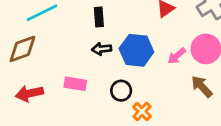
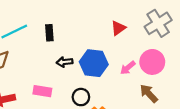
black rectangle: (99, 17) -> (49, 33), moved

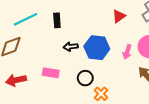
pink arrow: (128, 68) -> (127, 52), turned -32

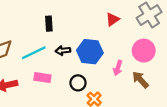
cyan line: (25, 19) -> (34, 53), moved
pink arrow: (127, 52) -> (118, 68), moved

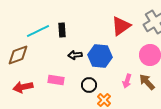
red triangle: (112, 19) -> (121, 26), size x1.5
cyan line: (34, 53) -> (38, 31), moved
pink arrow: (118, 68) -> (127, 81), moved

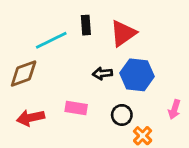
red triangle: (121, 26) -> (123, 33), moved
black rectangle: (62, 30) -> (86, 25), moved

